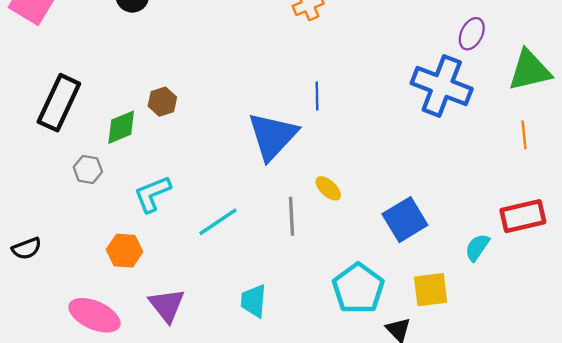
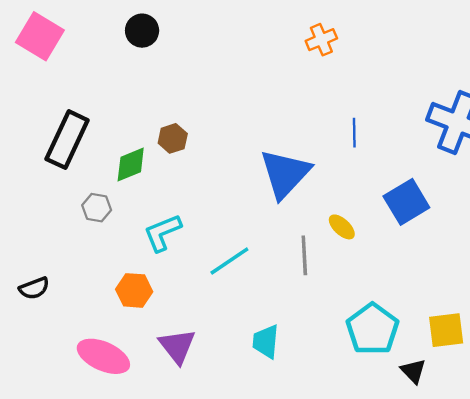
blue line: (317, 96) -> (354, 133), moved
blue square: (405, 220) -> (406, 202), moved

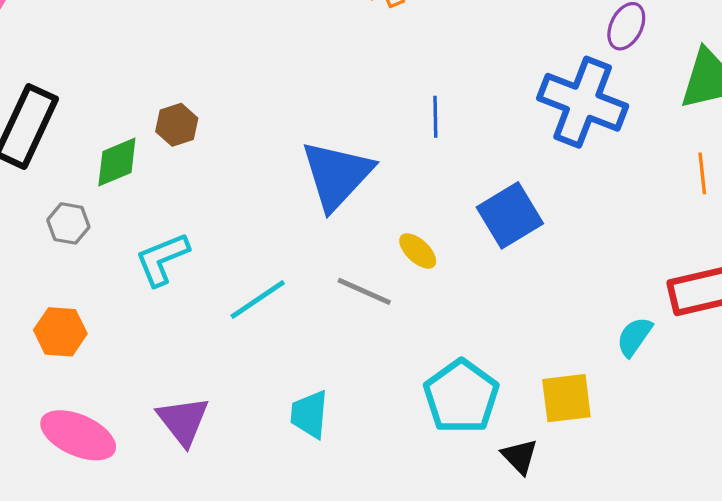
gray line: (304, 255) -> (364, 291), turned -63
orange hexagon: (134, 290) -> (60, 332), moved

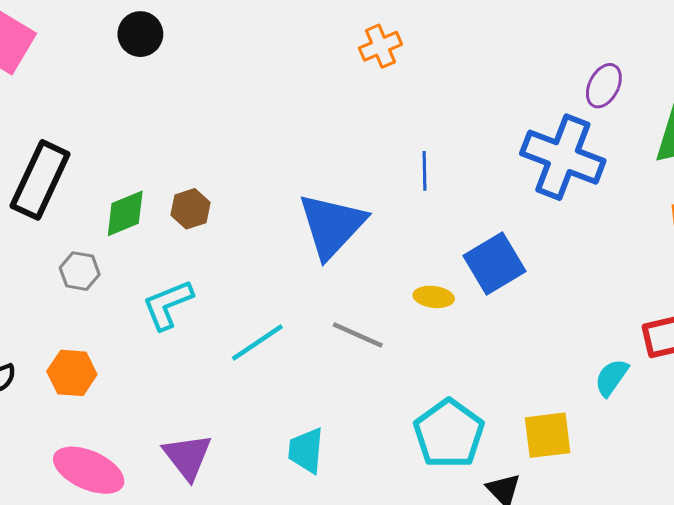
brown hexagon: (177, 125) -> (191, 209), moved
yellow ellipse: (418, 251) -> (434, 297), moved, turned -36

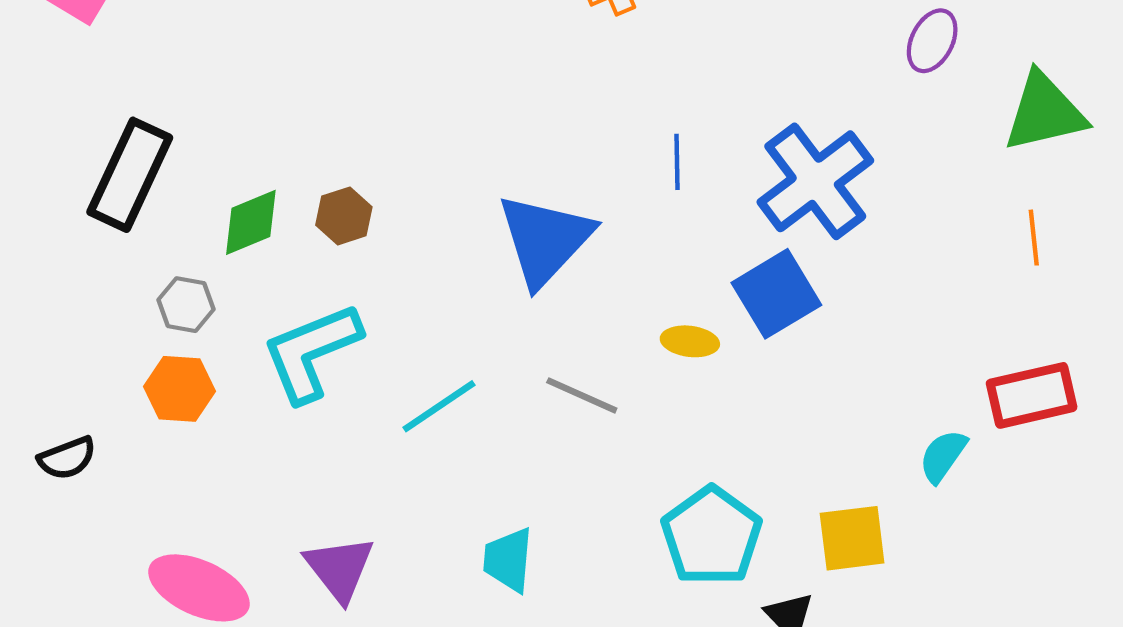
blue cross: (563, 157) -> (815, 181), moved, turned 32
cyan L-shape: (168, 305) -> (311, 352), size x1.4
orange hexagon: (72, 373) -> (180, 389), moved

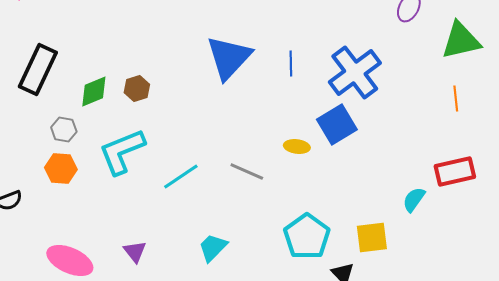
blue triangle: (545, 240) -> (229, 58), moved
cyan trapezoid: (508, 560) -> (213, 248), turned 40
purple triangle: (340, 568) -> (135, 252), size x0.7

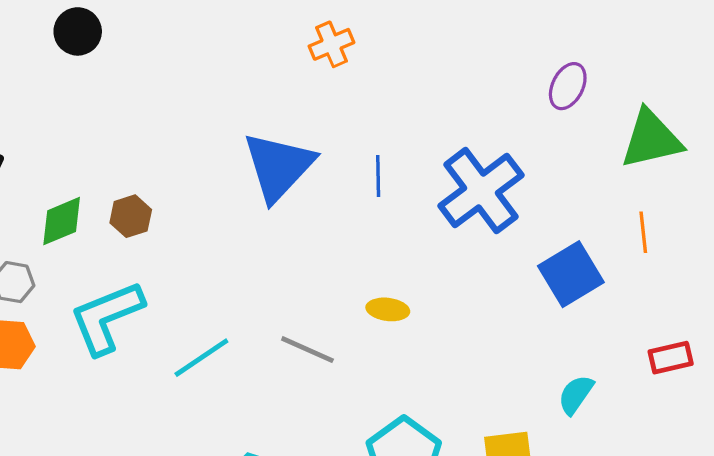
blue square: (337, 124) -> (571, 274), moved
red rectangle: (455, 172) -> (671, 358), moved, size x0.7

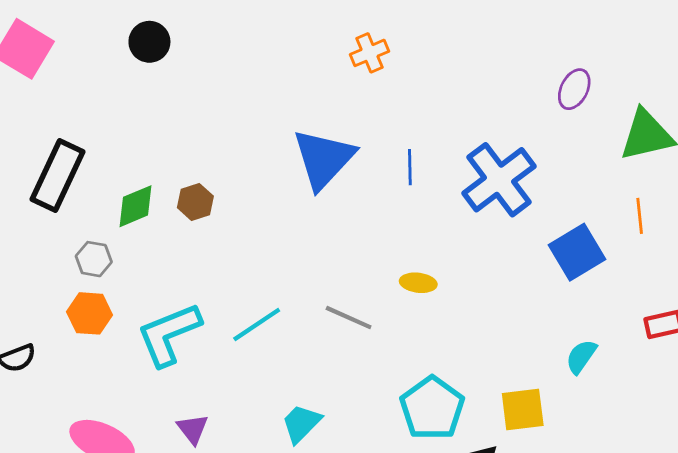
cyan L-shape: (107, 317) -> (169, 334), moved

